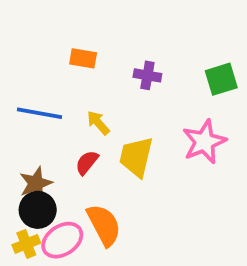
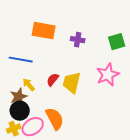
orange rectangle: (83, 58) -> (44, 31), size x1.6
yellow arrow: (98, 123) -> (29, 85), moved
red semicircle: (87, 163) -> (53, 80), moved

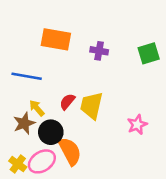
pink star: (108, 75) -> (137, 125), moved, size x0.7
black circle: (20, 111) -> (51, 132), moved
yellow cross: (14, 129) -> (18, 164), turned -32

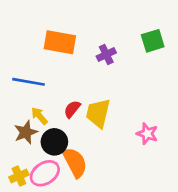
purple cross: (99, 51) -> (106, 54), turned -36
green square: (149, 53) -> (153, 41), moved
pink star: (137, 125) -> (147, 134), turned -30
yellow cross: (18, 164) -> (19, 176), turned 30

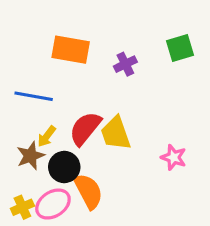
red semicircle: (72, 109) -> (85, 128), size x1.6
yellow trapezoid: (98, 113) -> (116, 133), turned -32
yellow arrow: (39, 116) -> (47, 136), turned -102

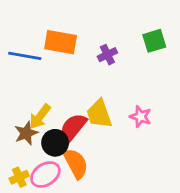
blue line: (34, 96) -> (25, 56), moved
red semicircle: (85, 128) -> (73, 128), moved
yellow arrow: (47, 136) -> (40, 117), size x1.4
pink star: (174, 157) -> (141, 117), moved

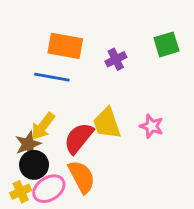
blue line: (25, 56) -> (52, 77), moved
black circle: (55, 143) -> (34, 165), moved

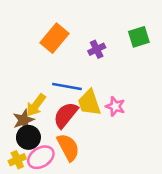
orange rectangle: (65, 46) -> (55, 38), turned -60
blue line: (52, 77) -> (67, 86), moved
pink star: (152, 126) -> (115, 106), moved

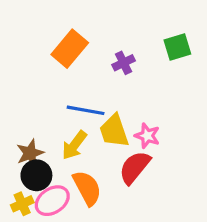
yellow arrow: (36, 105) -> (74, 145), moved
red semicircle: (66, 115) -> (135, 167), moved

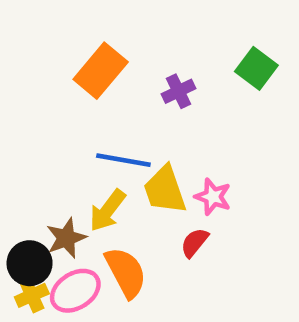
green square: (177, 47) -> (256, 68), turned -36
brown star: (30, 153) -> (66, 238), moved
red semicircle: (135, 167) -> (195, 243), size x0.6
black circle: (36, 175) -> (30, 263), moved

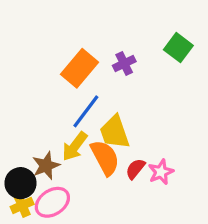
orange rectangle: (101, 71) -> (80, 68), moved
blue line: (123, 160) -> (86, 111), turned -63
pink star: (213, 197) -> (161, 172), moved, turned 30
orange semicircle: (126, 272) -> (105, 158), moved

